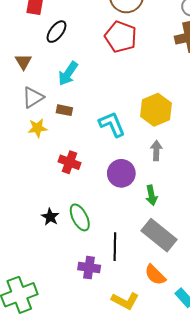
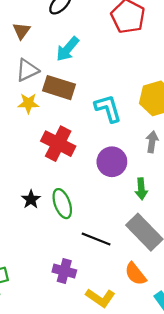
brown rectangle: (64, 110) -> (59, 88), size x1.8
red cross: (70, 162) -> (58, 144), size x1.4
black line: (115, 247) -> (96, 239), turned -76
purple cross: (89, 268) -> (64, 271), moved

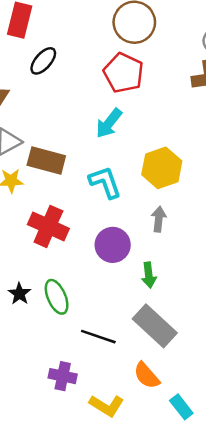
cyan arrow: (67, 49) -> (109, 123), moved

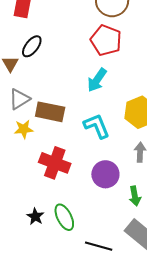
black ellipse: (43, 61) -> (32, 46), moved

